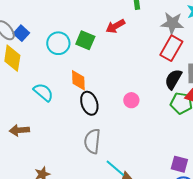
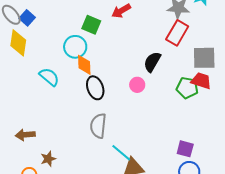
cyan circle: (58, 43) -> (75, 47), moved
black semicircle: (173, 79) -> (152, 62), moved
brown arrow: (19, 130) -> (25, 135), moved

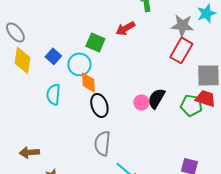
blue square: (27, 18) -> (53, 56), moved
black semicircle: (152, 62) -> (156, 98), moved
cyan semicircle: (49, 77) -> (53, 94), turned -125

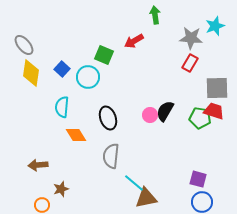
red rectangle: (181, 50) -> (190, 63), size x0.7
orange diamond: (88, 82) -> (76, 135), moved, turned -30

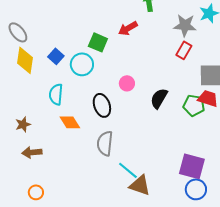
pink circle: (150, 115) -> (127, 83), moved
purple square: (198, 179) -> (192, 166), size x1.5
brown star: (61, 189) -> (23, 124), moved
brown triangle: (146, 198) -> (140, 185), turned 30

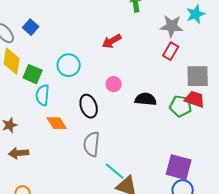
red arrow: (128, 28) -> (112, 41), moved
green square: (98, 42) -> (33, 74), moved
blue square: (56, 56) -> (31, 27), moved
black semicircle: (159, 98) -> (146, 99), turned 65

